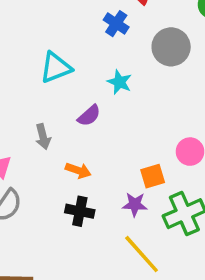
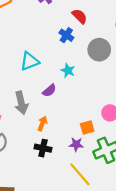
gray arrow: (43, 137) -> (21, 103), size x1.5
orange arrow: (78, 170) -> (42, 123), turned -88

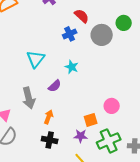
blue cross: (66, 35) -> (70, 34), turned 32
gray circle: (99, 50) -> (102, 35), moved
cyan triangle: (30, 61) -> (36, 59), turned -30

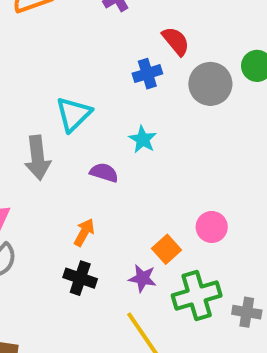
purple semicircle: (55, 86) -> (104, 173), turned -128
gray arrow: (29, 98) -> (38, 158), moved
orange square: (91, 120) -> (166, 249), turned -32

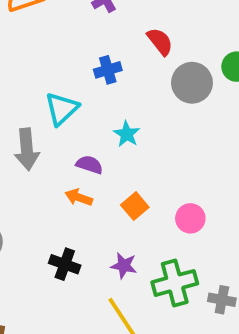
blue cross: (147, 74) -> (108, 70), moved
orange arrow: (84, 232) -> (79, 197), moved, turned -100
orange square: (166, 249) -> (135, 206), moved

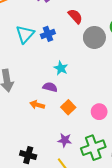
cyan triangle: (62, 109) -> (25, 34), moved
purple semicircle: (89, 165) -> (50, 87), moved
black cross: (65, 264) -> (28, 155), moved

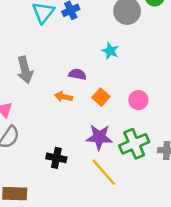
cyan star: (61, 68) -> (110, 51), moved
purple star: (65, 140) -> (99, 137), size x1.5

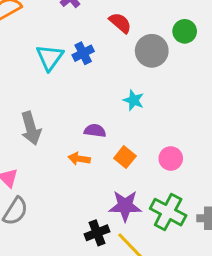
green cross: (134, 144) -> (168, 212), turned -36
black cross: (56, 158) -> (97, 233), moved, turned -30

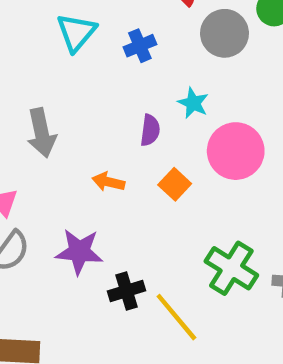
blue cross: (83, 53) -> (140, 46), moved
purple semicircle: (95, 131) -> (150, 130), moved, turned 85
pink circle: (171, 158) -> (236, 151), moved, size x1.6
purple star: (125, 206) -> (79, 252), moved

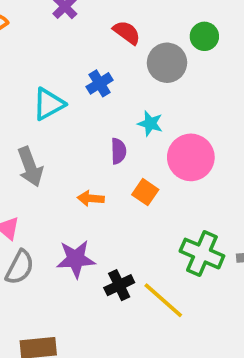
cyan triangle: (76, 32) -> (49, 104), moved, turned 30

